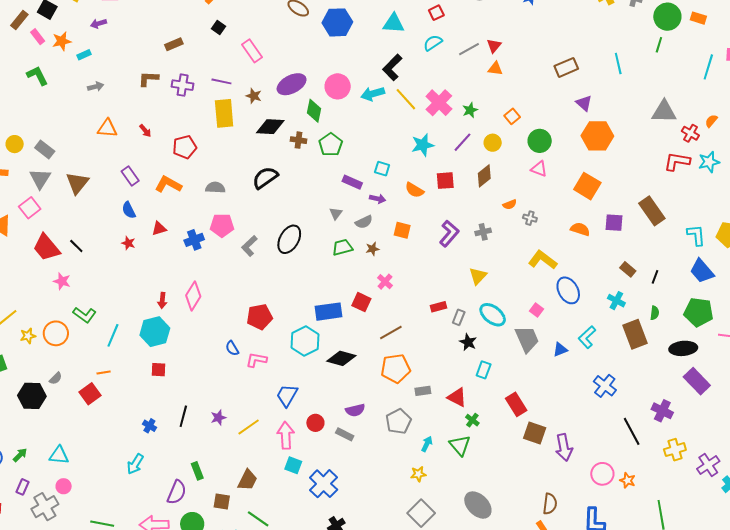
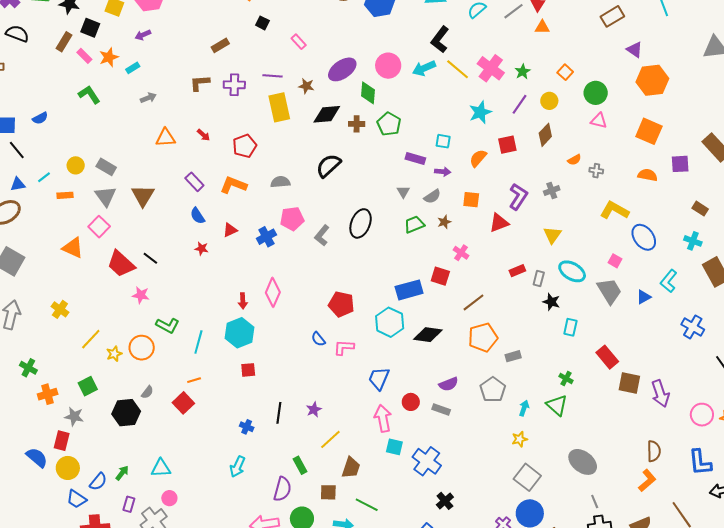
pink rectangle: (252, 51) -> (299, 42), size x0.7
orange semicircle: (414, 190) -> (478, 158), turned 108
red pentagon: (260, 317) -> (341, 304), turned 30
red triangle: (457, 397) -> (499, 223), moved, turned -40
yellow line: (249, 427) -> (330, 439), moved

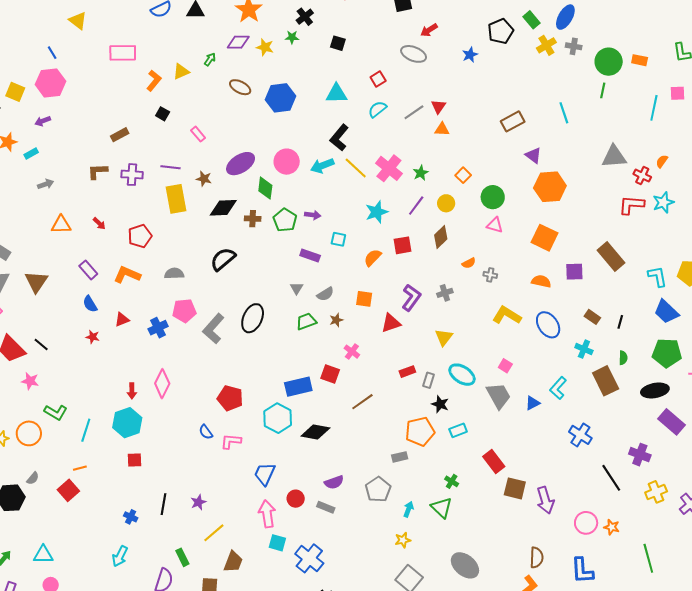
purple arrow: (443, 172) -> (313, 215), moved
gray L-shape: (322, 235) -> (213, 329), size x1.4
blue ellipse: (644, 237) -> (548, 325), moved
cyan rectangle: (570, 327) -> (458, 430), turned 54
orange pentagon: (483, 337) -> (420, 432), moved

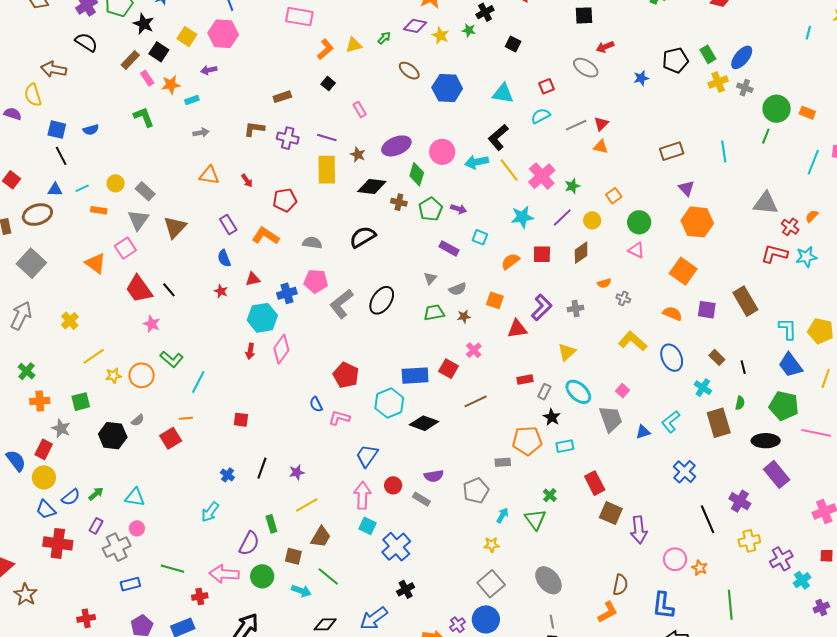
black line: (620, 322) -> (743, 367), turned -40
cyan hexagon: (127, 423) -> (262, 318), moved

